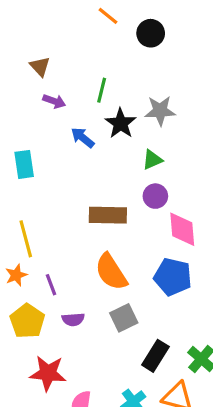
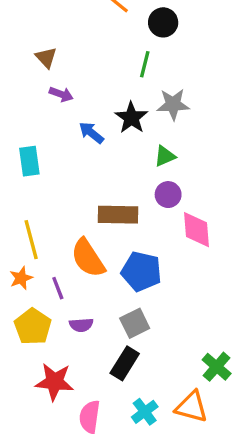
green line: (102, 90) -> (145, 64), moved
orange semicircle: (111, 272) -> (88, 258), moved
blue pentagon: (173, 277) -> (141, 271), moved
black rectangle: (155, 356) -> (125, 363), moved

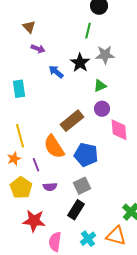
brown rectangle: (118, 215) -> (72, 121), turned -40

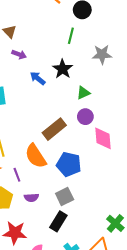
gray star: (105, 55) -> (102, 54), moved

